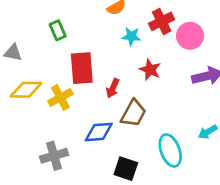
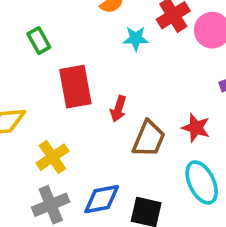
red star: (150, 70) -> (196, 128), moved
yellow cross: (60, 97) -> (52, 157), moved
blue diamond: (99, 132) -> (102, 199), moved

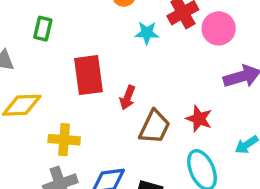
green rectangle: (39, 40) -> (43, 29), moved, turned 40
yellow cross: (52, 157) -> (64, 140), turned 36

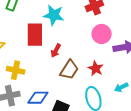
pink circle: (219, 28) -> (102, 34), moved
cyan star: (147, 33) -> (54, 15), moved, size x1.5

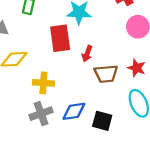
brown trapezoid: (69, 70) -> (106, 74), turned 60

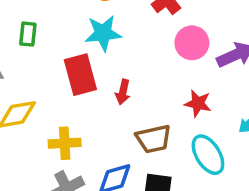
brown trapezoid: (106, 74) -> (153, 139), moved

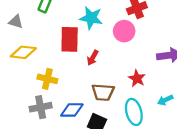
pink circle: (192, 43) -> (124, 31), moved

